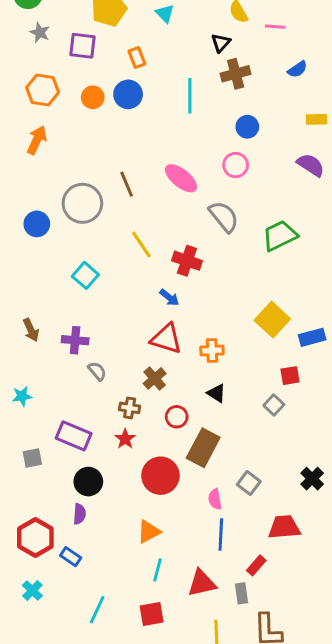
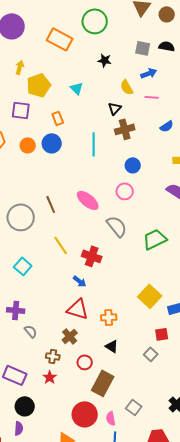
red circle: (160, 476) -> (85, 414), moved

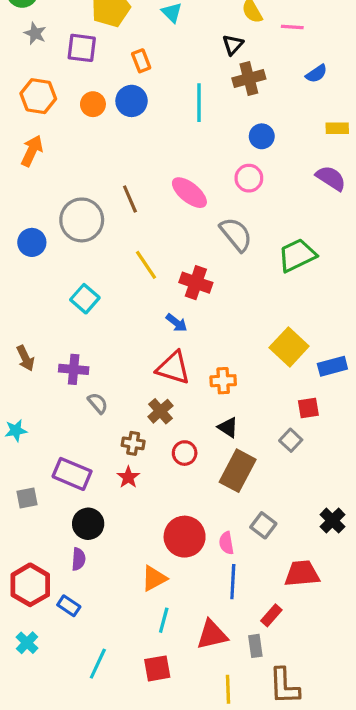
brown rectangle: (103, 383) -> (238, 471), moved

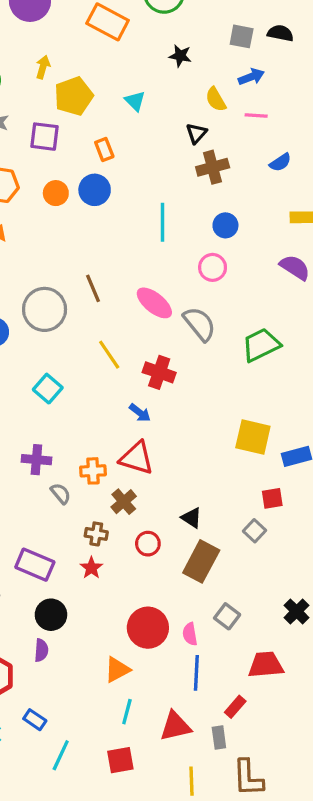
cyan line: (199, 103) -> (162, 222), moved
pink ellipse: (189, 193) -> (154, 303), moved
yellow square: (289, 347) -> (253, 437), turned -30
orange cross: (223, 381) -> (93, 471), moved
blue rectangle: (69, 606) -> (35, 720), moved

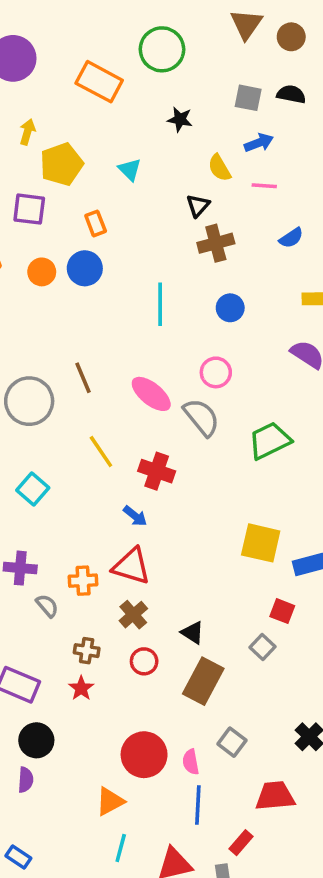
pink circle: (213, 267) -> (216, 372), moved
red square: (272, 498) -> (282, 611), turned 30
brown cross: (124, 502) -> (133, 615), moved

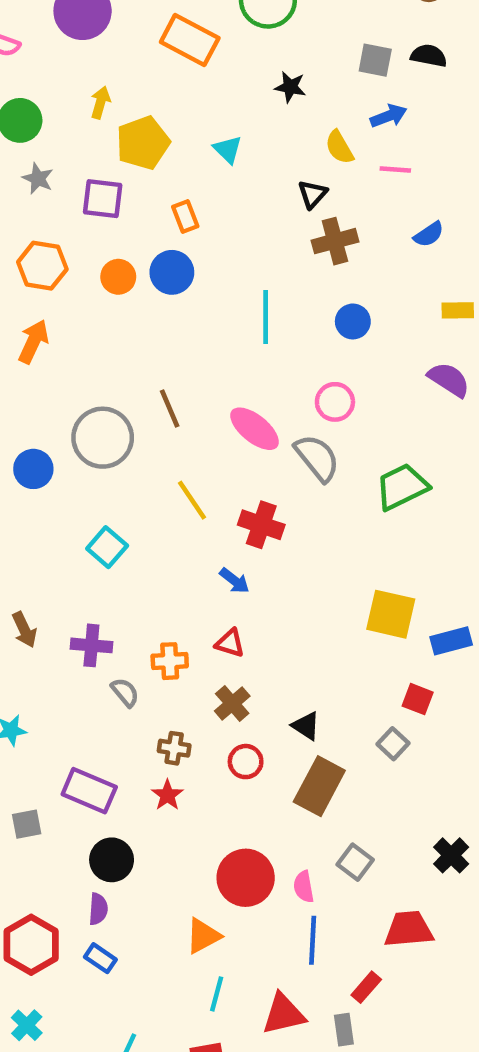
red triangle: (131, 566) -> (230, 643), size x0.6
blue rectangle: (18, 857) -> (100, 958), moved

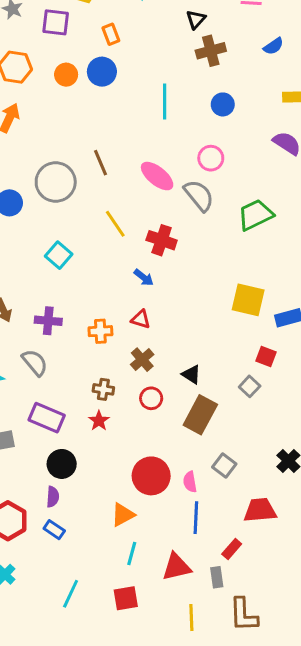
gray semicircle: (125, 692) -> (35, 363), moved, size x1.4

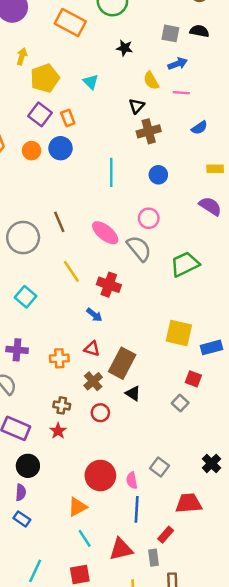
purple square: (56, 22) -> (40, 114), moved, turned 30
brown rectangle: (200, 415) -> (122, 363), moved
cyan line: (132, 553) -> (85, 538), turned -48

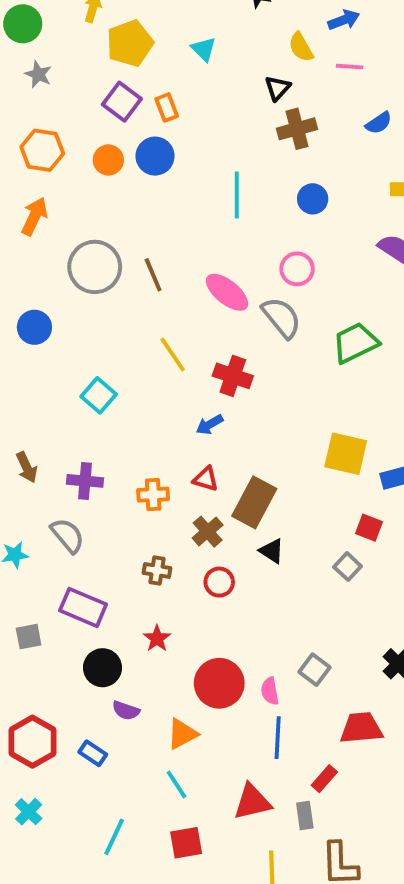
gray circle: (23, 238) -> (95, 267), moved
blue arrow: (94, 315) -> (209, 425), turned 112
red star: (58, 431) -> (157, 639), moved
purple semicircle: (21, 492) -> (126, 710), moved, turned 105
cyan line: (85, 538) -> (176, 784), moved

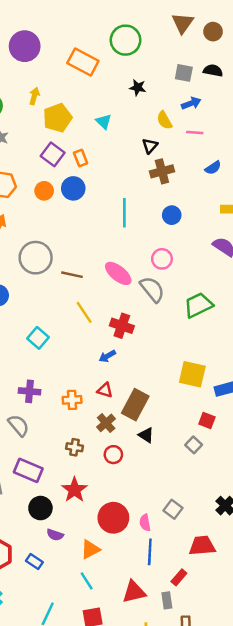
brown line: (153, 275) -> (72, 275), moved, turned -55
red star: (157, 639) -> (74, 490), size x1.5

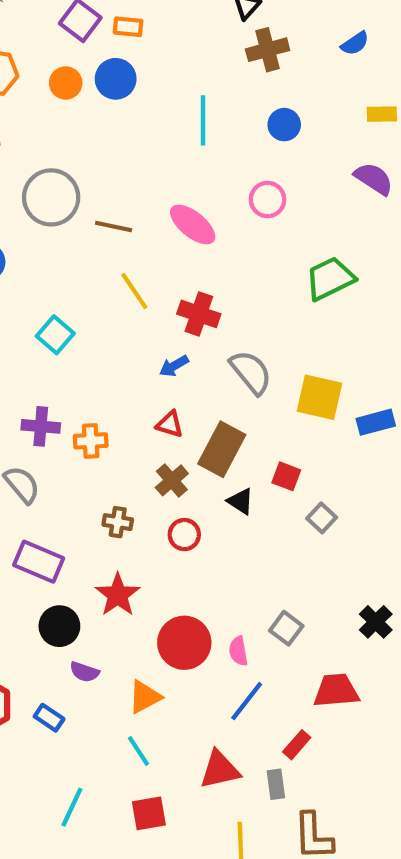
orange rectangle: (81, 158) -> (128, 27), turned -63
gray semicircle: (152, 289) -> (251, 372), moved
orange cross: (72, 400) -> (91, 441), moved
red square: (207, 421) -> (286, 476), moved
blue line: (150, 552) -> (247, 701), turned 35

